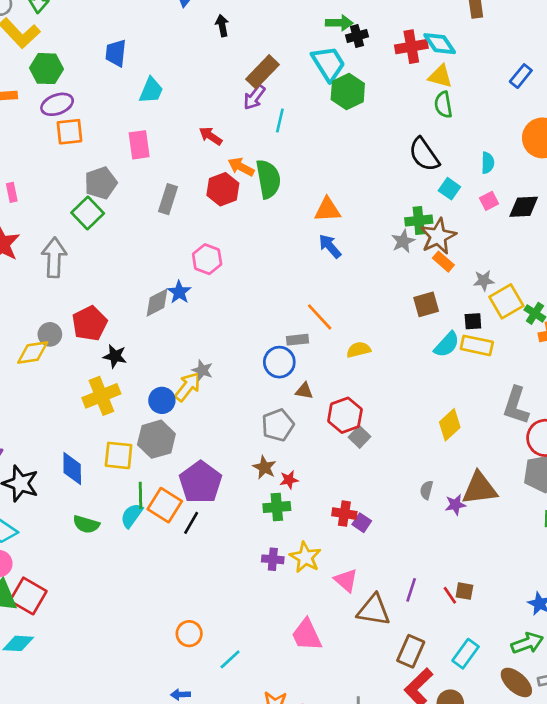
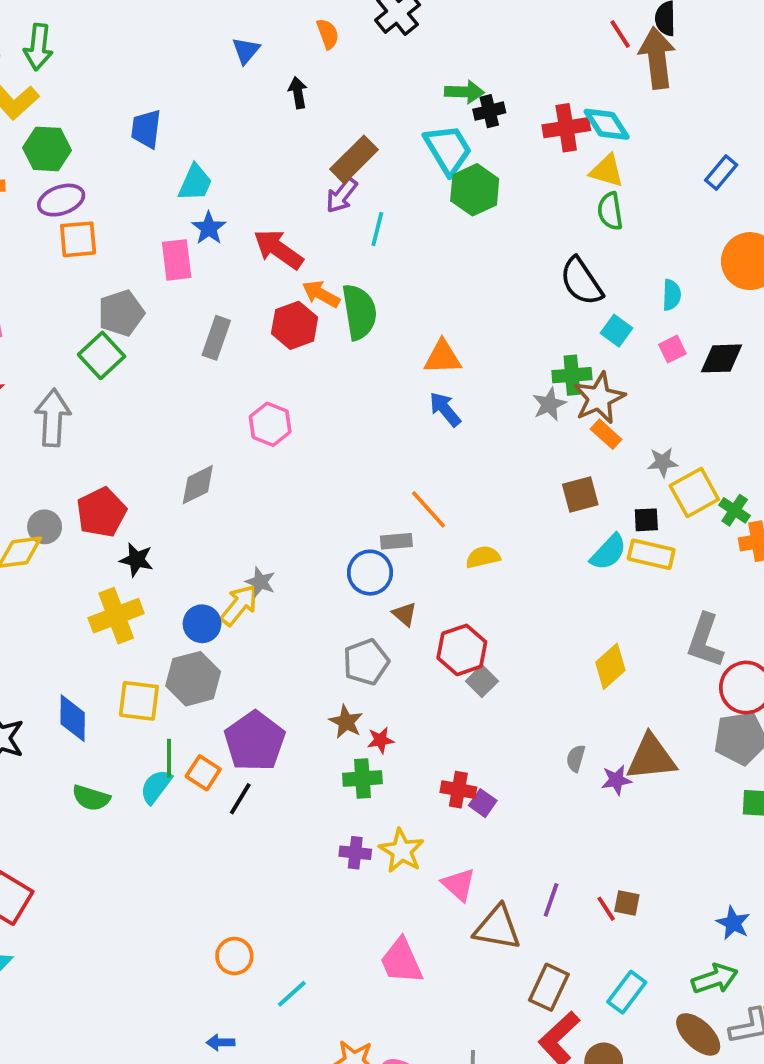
red arrow: (211, 136) -> (278, 249), size x1.5
blue star: (179, 292) -> (209, 228), moved
brown triangle: (304, 391) -> (405, 614), turned 30
orange square: (165, 505) -> (203, 773), size x0.7

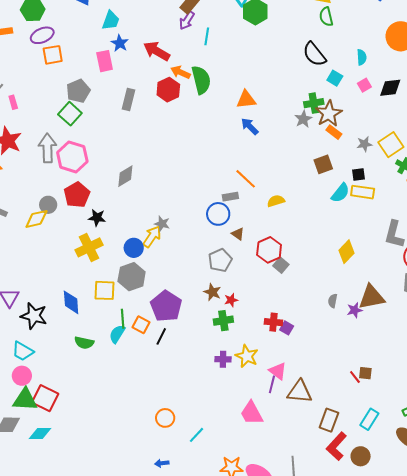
pink hexagon: (270, 424) -> (72, 157), moved, size x1.4
yellow square: (694, 492) -> (391, 145), moved
purple line: (551, 900) -> (272, 384), moved

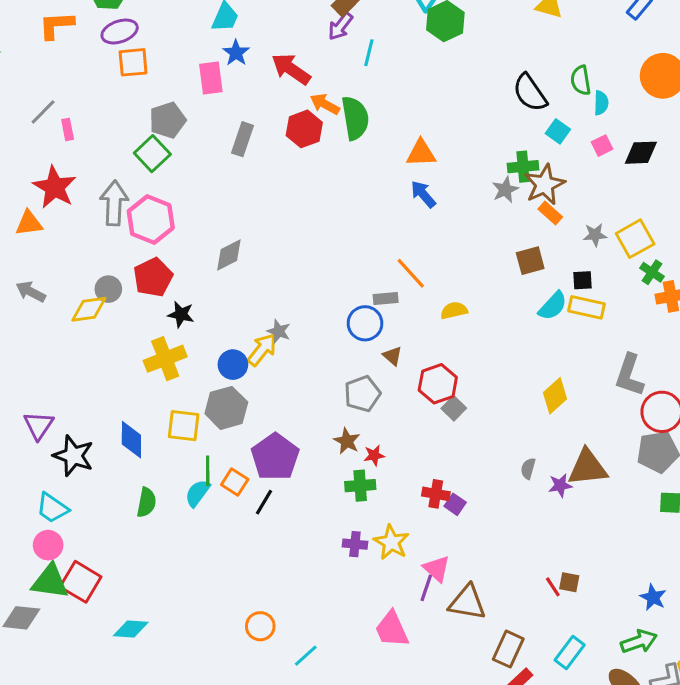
green semicircle: (326, 17) -> (581, 80), moved
green semicircle: (84, 343) -> (146, 502), turned -96
cyan diamond: (40, 433) -> (131, 629), moved

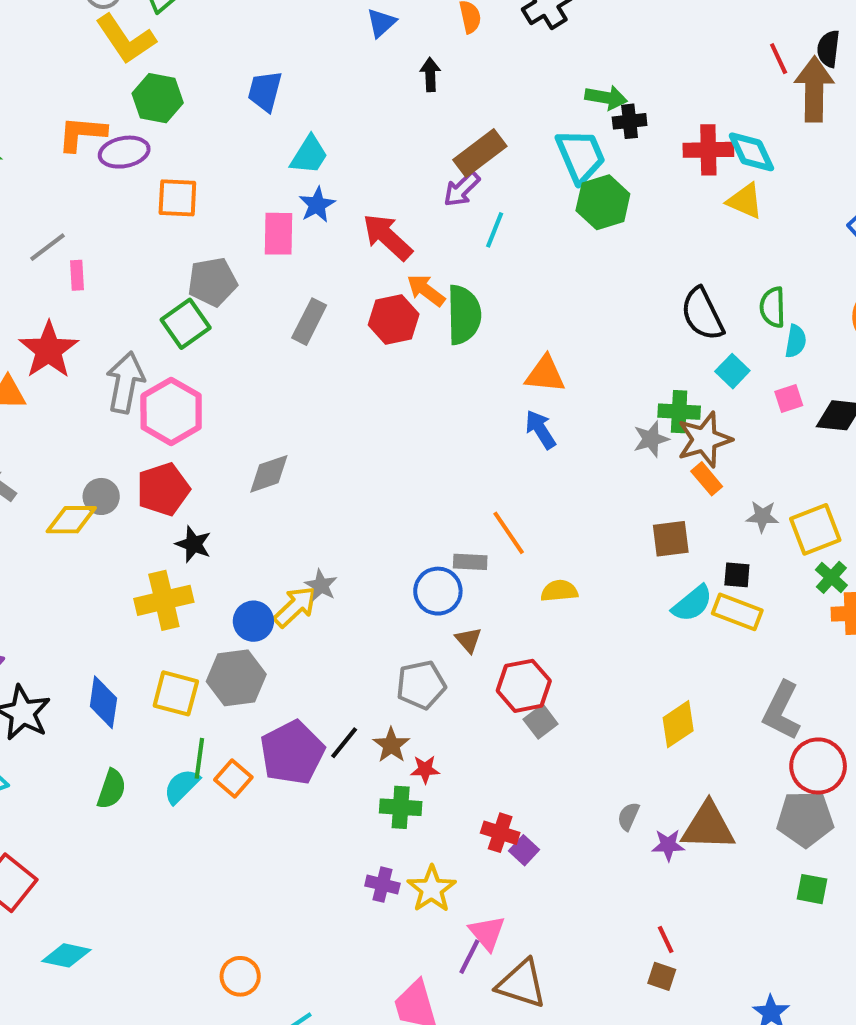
purple ellipse: (120, 32) -> (124, 152), moved
black line: (264, 502) -> (344, 743), moved
red line: (553, 587) -> (666, 940), moved

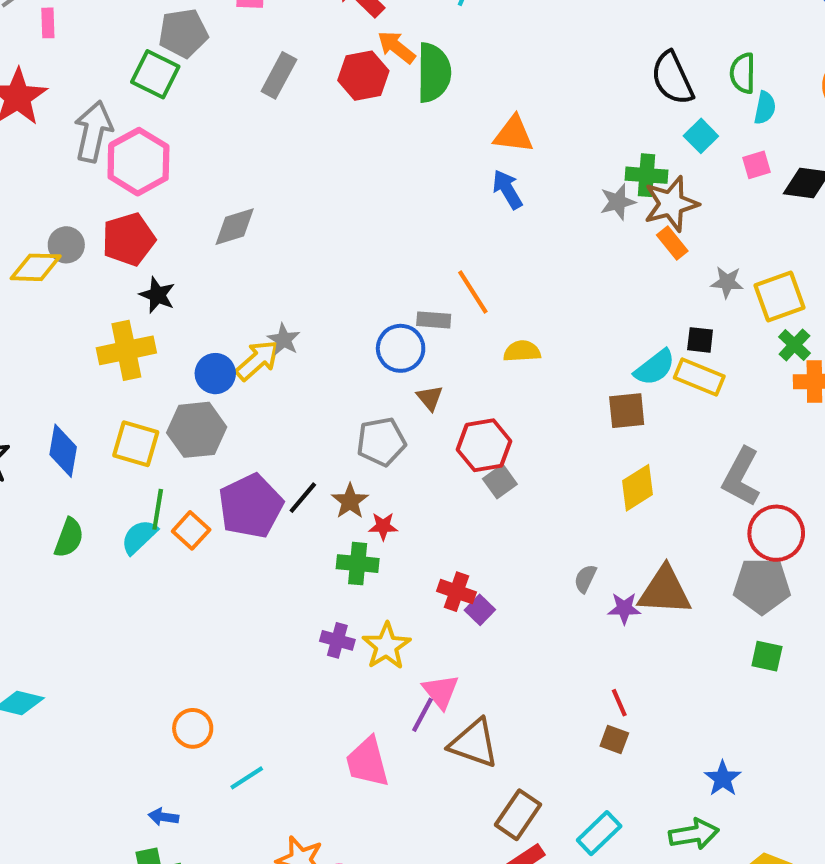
green square: (186, 324) -> (155, 74), turned -30
brown square: (671, 539) -> (627, 411), moved

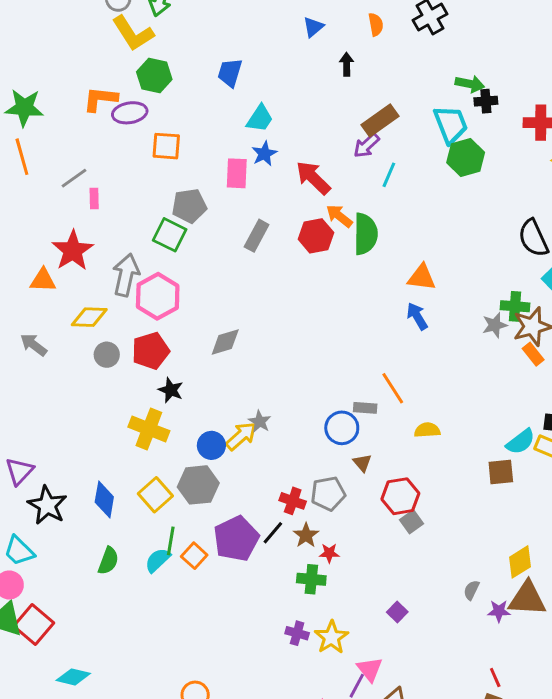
yellow diamond: (36, 267) -> (89, 317), moved
yellow cross: (126, 350) -> (149, 429), turned 33
yellow square: (136, 444) -> (155, 495), turned 32
yellow diamond: (637, 488) -> (520, 562), moved
red cross: (456, 592) -> (293, 501), moved

